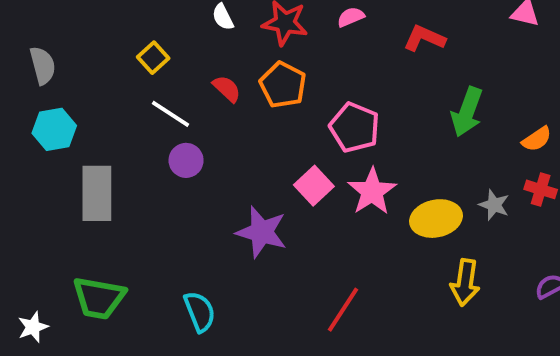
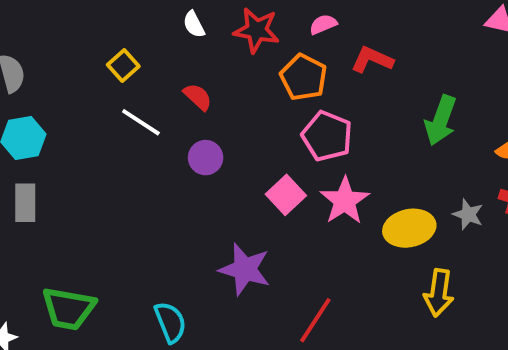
red L-shape: (424, 38) -> (372, 60), moved
orange pentagon: (283, 85) -> (304, 77), moved
purple circle: (186, 160) -> (206, 158), moved
gray rectangle: (97, 193) -> (25, 203), moved, size x0.7
purple star: (262, 232) -> (245, 269), moved

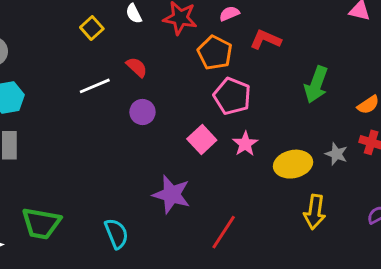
yellow square: (123, 66) -> (92, 28), moved
white line: (141, 122) -> (95, 86), turned -56
pink star: (345, 201) -> (245, 144), size x0.7

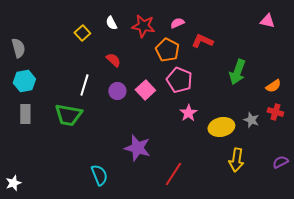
white line: (95, 86) -> (84, 85), moved, turned -50
pink square: (202, 139) -> (145, 90), moved
green trapezoid: (41, 223) -> (68, 115), moved

